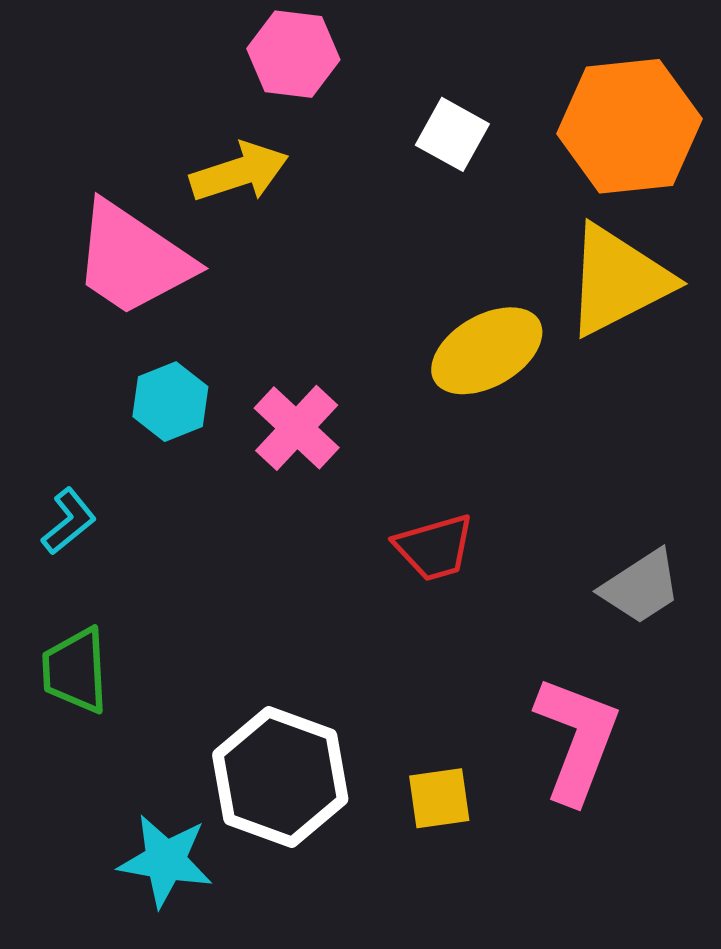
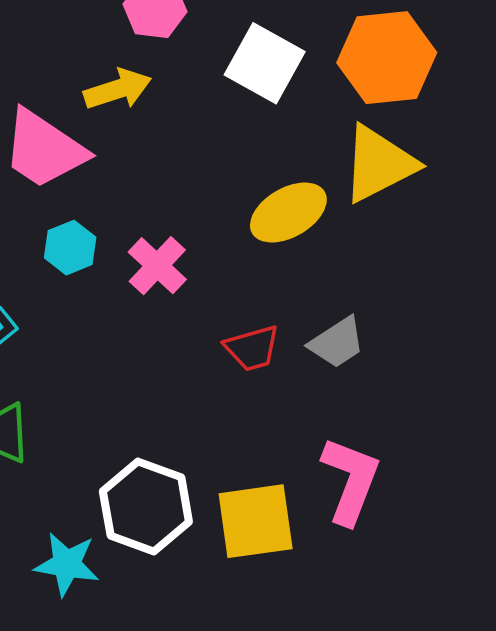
white square: (452, 134) -> (265, 63), size x1.6
gray trapezoid: (641, 587) -> (337, 343), moved
yellow square: (439, 798) -> (256, 521), size x1.8

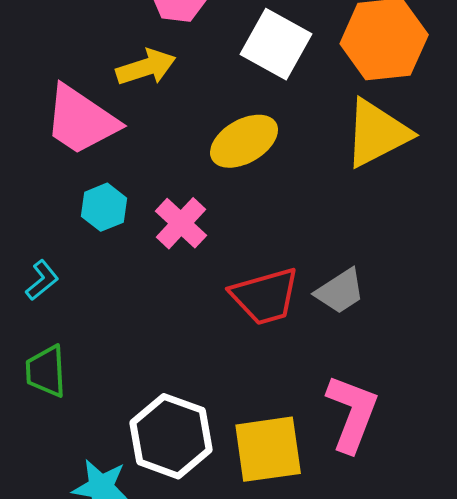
yellow ellipse: (288, 213) -> (244, 141), moved
red trapezoid: (252, 348) -> (265, 296), size x1.4

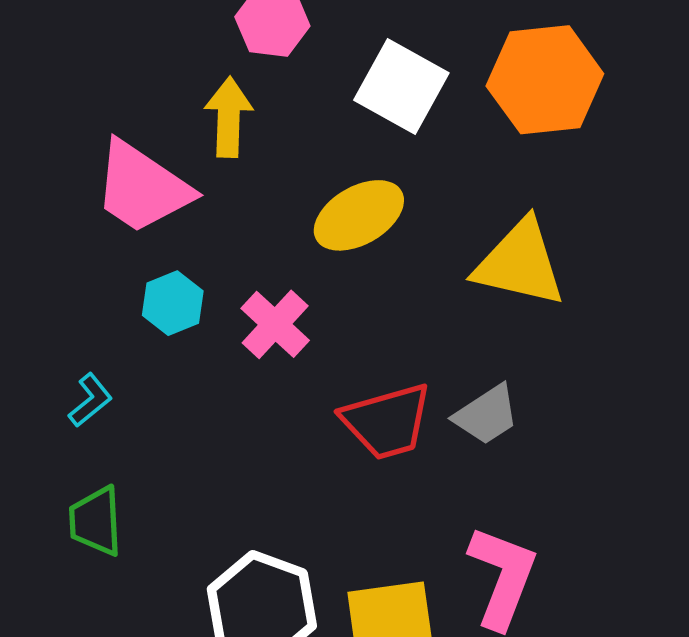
yellow arrow: (146, 67) -> (229, 117), turned -70
yellow triangle: (377, 133) -> (520, 263), moved, turned 40

